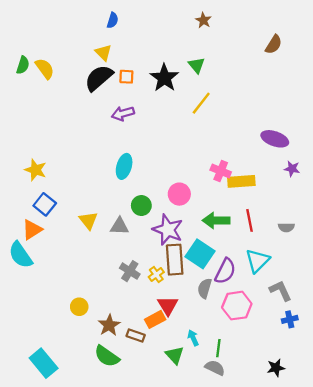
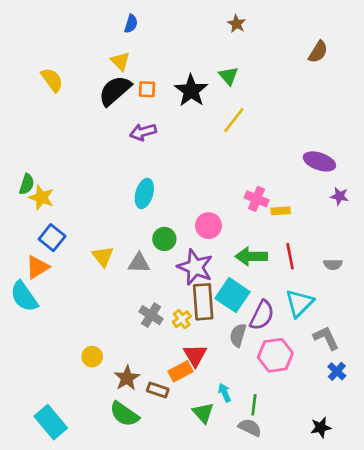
green semicircle: (23, 65) -> (27, 184), moved
yellow rectangle: (241, 181) -> (281, 211), size x0.6
blue cross: (290, 319) -> (337, 371), turned -35

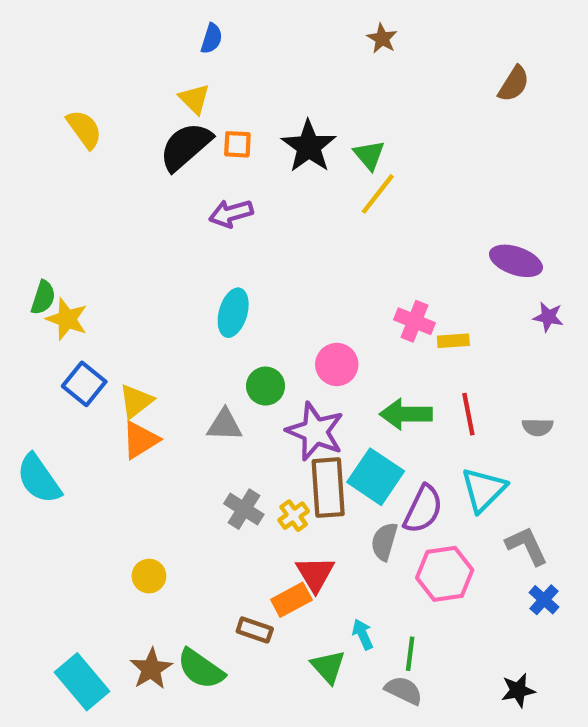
green triangle: (229, 76) -> (369, 155), moved
yellow triangle: (103, 256) -> (136, 401), moved, turned 30
orange triangle: (37, 267) -> (140, 440), moved
brown star: (127, 378) -> (151, 669), moved

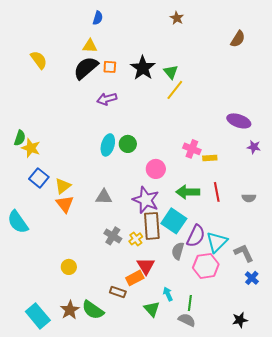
yellow triangle: (194, 99) -> (90, 46), turned -42
green circle: (266, 386) -> (128, 144), moved
orange triangle: (140, 440) -> (65, 204), turned -36
cyan triangle: (484, 490) -> (217, 242), moved

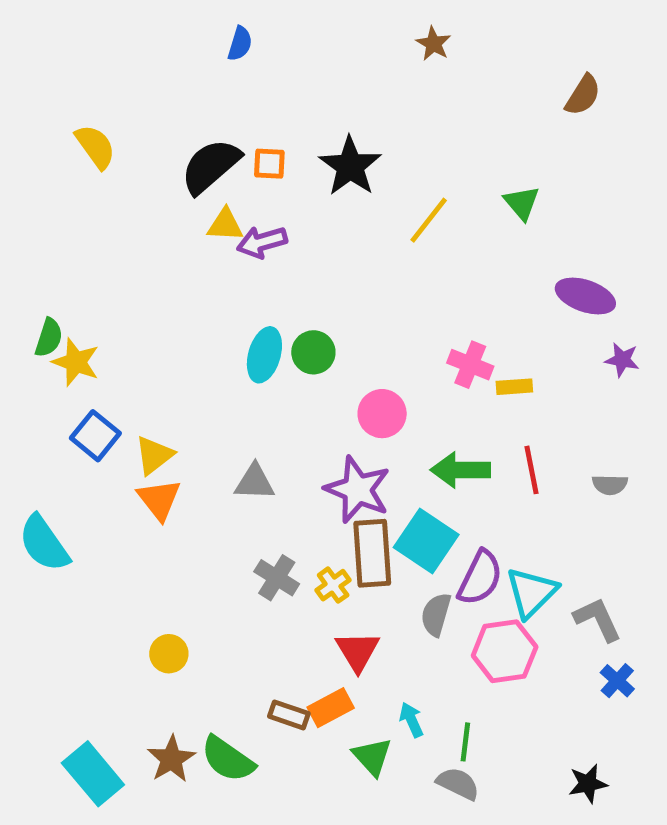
yellow triangle: (90, 46) -> (225, 225), moved
green triangle: (171, 72) -> (522, 203), moved
orange rectangle: (135, 278) -> (331, 708), moved

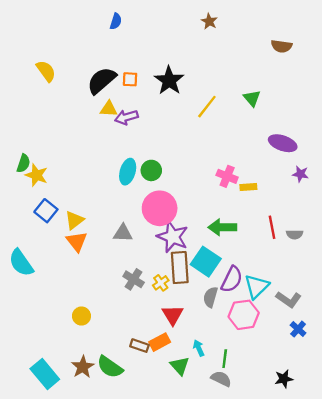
brown semicircle: (583, 95) -> (282, 46), turned 66
pink circle: (382, 414) -> (160, 208), moved, size x1.5
red line: (531, 470) -> (272, 227), moved
gray L-shape: (598, 619) -> (289, 299), turned 150

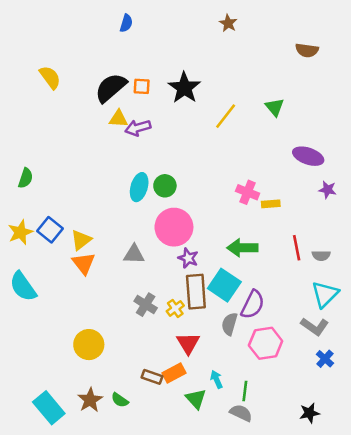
yellow star: (36, 175) -> (20, 232), moved, turned 30
purple star: (173, 237) -> (188, 258), size x0.6
cyan triangle: (257, 286) -> (325, 294), moved
yellow circle: (81, 316) -> (89, 345), size x1.5
green semicircle: (110, 367) -> (120, 400), size x0.6

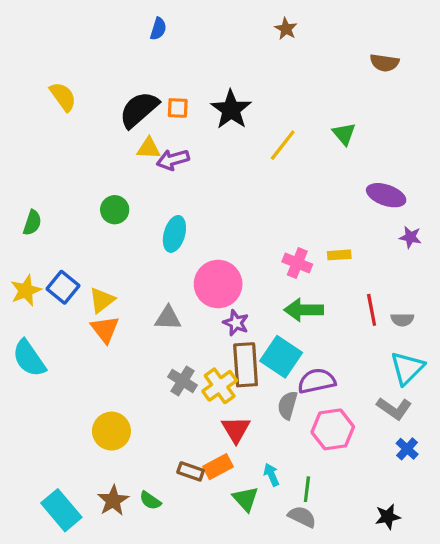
green circle: (165, 186) -> (115, 210), moved
pink cross: (248, 192) -> (297, 263), moved
purple semicircle: (253, 305) -> (317, 381), turned -128
yellow cross: (175, 308) -> (220, 386), size x1.5

